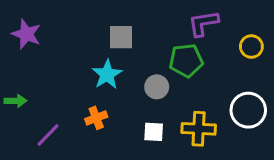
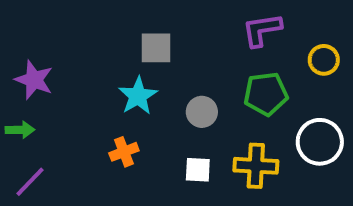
purple star: (26, 34) -> (34, 80), moved
green pentagon: (186, 60) -> (266, 94), moved
purple line: (48, 135) -> (30, 182), moved

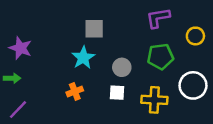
white square: (198, 170) -> (117, 93), moved

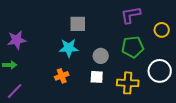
purple star: (20, 48) -> (17, 40), turned -30
cyan star: (83, 58) -> (69, 48), turned 30

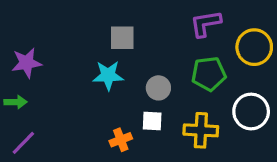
yellow circle: (162, 30) -> (254, 47), size x1.5
orange cross: (62, 76) -> (121, 140), moved

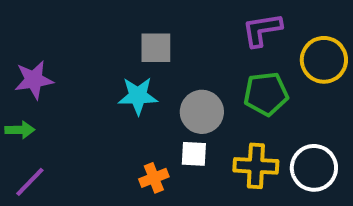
gray circle: (158, 88) -> (202, 112), size x1.4
white circle: (251, 111) -> (314, 168), moved

